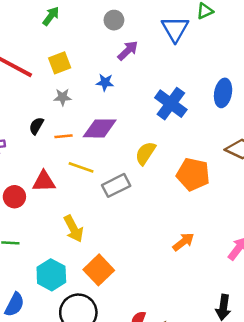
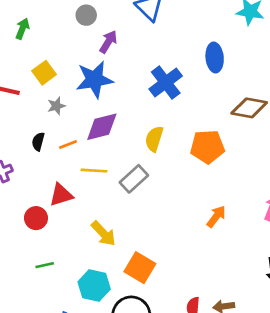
blue star: (105, 82) -> (94, 80), size x2.0
blue cross: (171, 104) -> (166, 82), turned 32

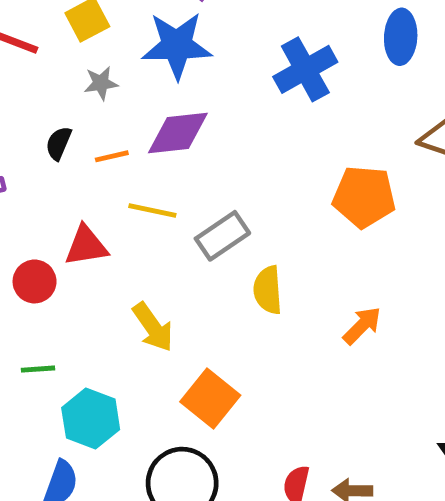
yellow semicircle: (154, 139) -> (268, 290), moved, turned -30
cyan hexagon: (94, 286) -> (91, 419), moved

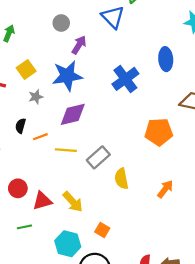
orange line: (112, 156) -> (40, 137), moved
red triangle: (86, 246) -> (42, 201), moved
orange square: (210, 399) -> (102, 230), size x0.6
cyan hexagon: (91, 419) -> (68, 244), moved

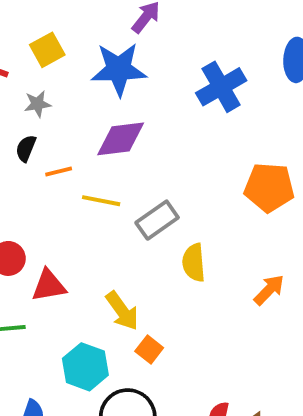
gray star: (36, 97) -> (37, 104), moved
yellow arrow: (73, 202) -> (122, 311), moved

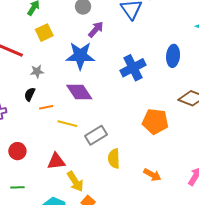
yellow square: (47, 50) -> (44, 33), moved
purple diamond: (121, 139) -> (79, 92), turned 60
red triangle: (49, 286) -> (56, 161), moved
orange arrow: (269, 290) -> (152, 175), turned 72

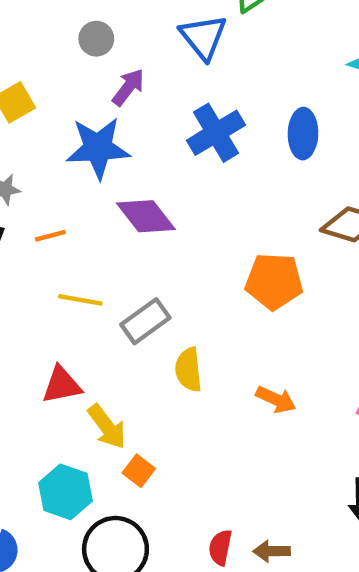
blue cross: (133, 68) -> (216, 133), moved
purple diamond: (79, 92) -> (146, 216), moved
orange line: (46, 107) -> (50, 236), moved

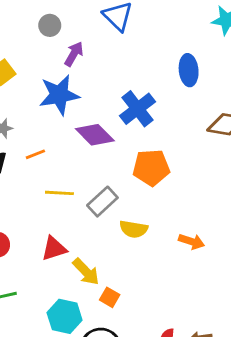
blue cross: (216, 133) -> (138, 109), moved
orange pentagon: (274, 281) -> (151, 168), moved
yellow semicircle: (188, 370) -> (134, 229), turned -68

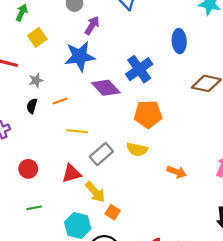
gray rectangle: (102, 202) -> (101, 154), moved
yellow semicircle: (134, 229) -> (137, 149), moved

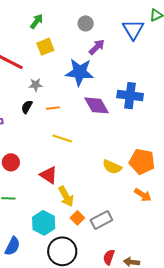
blue cross: (139, 69) -> (130, 96), turned 30
orange pentagon: (148, 114) -> (142, 162), moved
gray rectangle: (101, 154) -> (101, 220), moved
red triangle: (71, 173) -> (49, 175), turned 36

